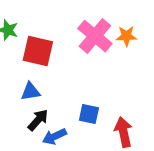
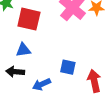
black arrow: (38, 120) -> (15, 72), moved, turned -126

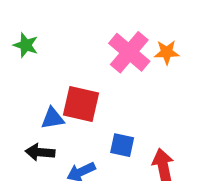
red square: (29, 19) -> (81, 104), moved

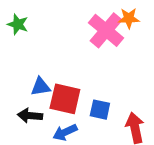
orange star: (167, 52) -> (129, 18), moved
red square: (81, 104) -> (65, 99), moved

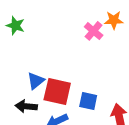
pink cross: (106, 30) -> (94, 31), size x0.6
blue triangle: (41, 87) -> (36, 81), turned -30

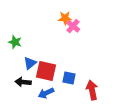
orange star: (114, 20) -> (65, 18), moved
green star: (15, 26) -> (15, 42), moved

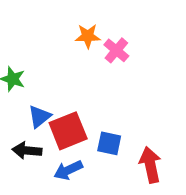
orange star: (65, 18) -> (88, 36), moved
red square: (46, 71) -> (68, 131), turned -35

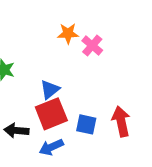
blue triangle: (39, 117) -> (50, 90), moved
red arrow: (150, 165) -> (121, 121), moved

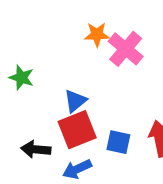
pink cross: (92, 46) -> (126, 49), size x1.4

